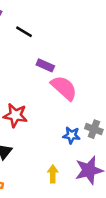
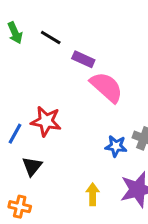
black line: (24, 32) -> (51, 37), moved

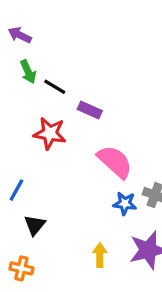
green arrow: (15, 33) -> (28, 72), moved
pink semicircle: (107, 87) -> (115, 162), moved
red star: (46, 121) -> (50, 133), moved

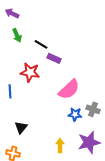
black line: (55, 87) -> (41, 44), moved
pink semicircle: (115, 162) -> (69, 89), turned 95
blue line: (16, 190) -> (10, 91), moved, turned -32

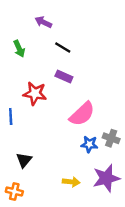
purple arrow: (12, 13) -> (43, 22), moved
black line: (41, 44) -> (63, 47), moved
yellow arrow: (60, 145) -> (71, 182), turned 96

